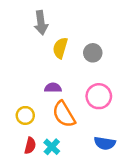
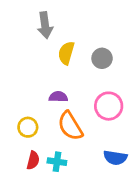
cyan cross: (52, 147) -> (57, 162), turned -35

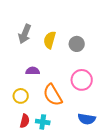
gray arrow: (45, 25) -> (25, 34), moved, turned 30
purple semicircle: (58, 97) -> (33, 71), moved

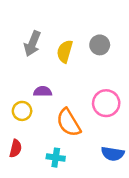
gray circle: (77, 44) -> (100, 45), moved
yellow circle: (21, 96) -> (22, 111), moved
red semicircle: (25, 121) -> (16, 148), moved

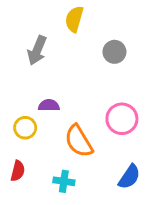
yellow semicircle: (65, 51) -> (74, 19), moved
blue semicircle: (113, 154) -> (129, 177), turned -65

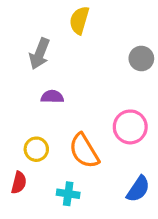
gray circle: (114, 52) -> (141, 58), moved
purple semicircle: (49, 105) -> (52, 97), moved
yellow circle: (25, 128) -> (36, 149), moved

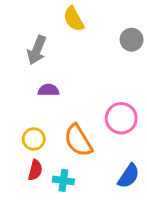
yellow semicircle: (79, 20) -> (74, 19), turned -45
gray circle: (141, 58) -> (132, 40), moved
red semicircle: (19, 183) -> (35, 170), moved

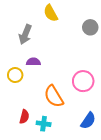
yellow circle: (34, 139) -> (15, 75), moved

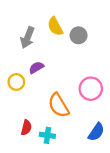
yellow semicircle: (51, 13) -> (55, 26), moved
gray circle: (90, 27) -> (79, 35), moved
purple semicircle: (33, 62) -> (36, 68), turned -32

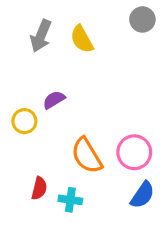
gray circle: (79, 35) -> (142, 19), moved
gray arrow: (27, 38) -> (41, 36), moved
pink circle: (91, 89) -> (134, 152), moved

